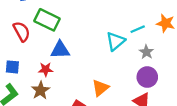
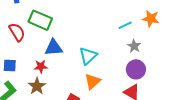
cyan triangle: (115, 41) -> (88, 56), moved

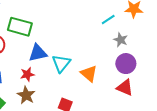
cyan triangle: (88, 56) -> (61, 63), moved
orange triangle: (93, 81) -> (89, 74), moved, turned -30

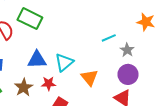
cyan line: (108, 20) -> (109, 38), moved
blue triangle: (38, 53) -> (37, 60), moved
red star: (27, 74) -> (48, 83), moved

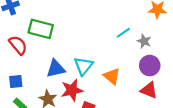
red star: (48, 83) -> (72, 90), size x1.5

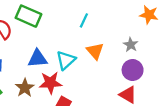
cyan line: (123, 33) -> (84, 20), moved, turned -40
orange triangle: (112, 76) -> (95, 51), moved

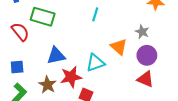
orange triangle: (95, 51) -> (119, 47), moved
cyan triangle: (66, 60) -> (95, 63), moved, turned 30

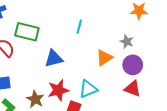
orange triangle: (119, 47) -> (104, 58), turned 48
blue triangle: (56, 56) -> (54, 59), moved
cyan triangle: (95, 63) -> (88, 89), moved

